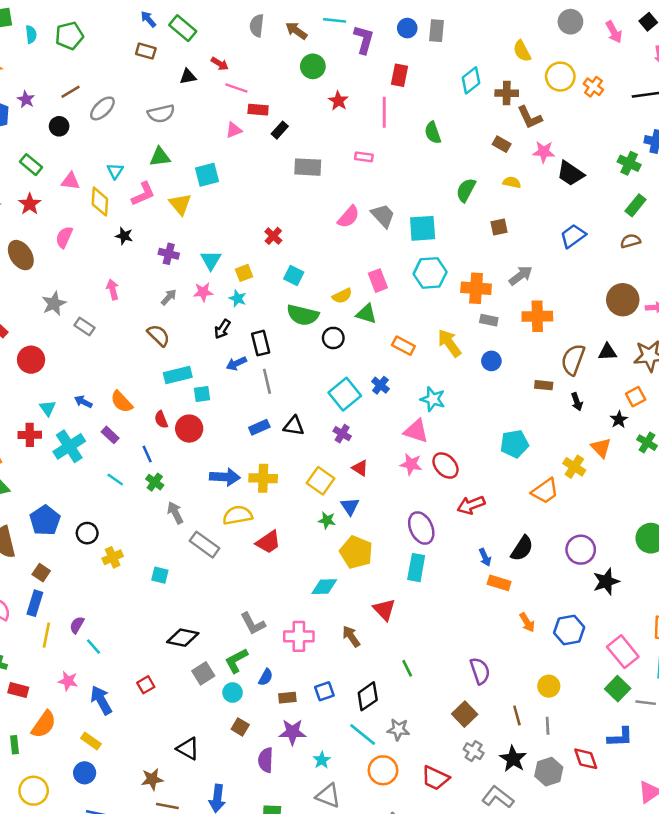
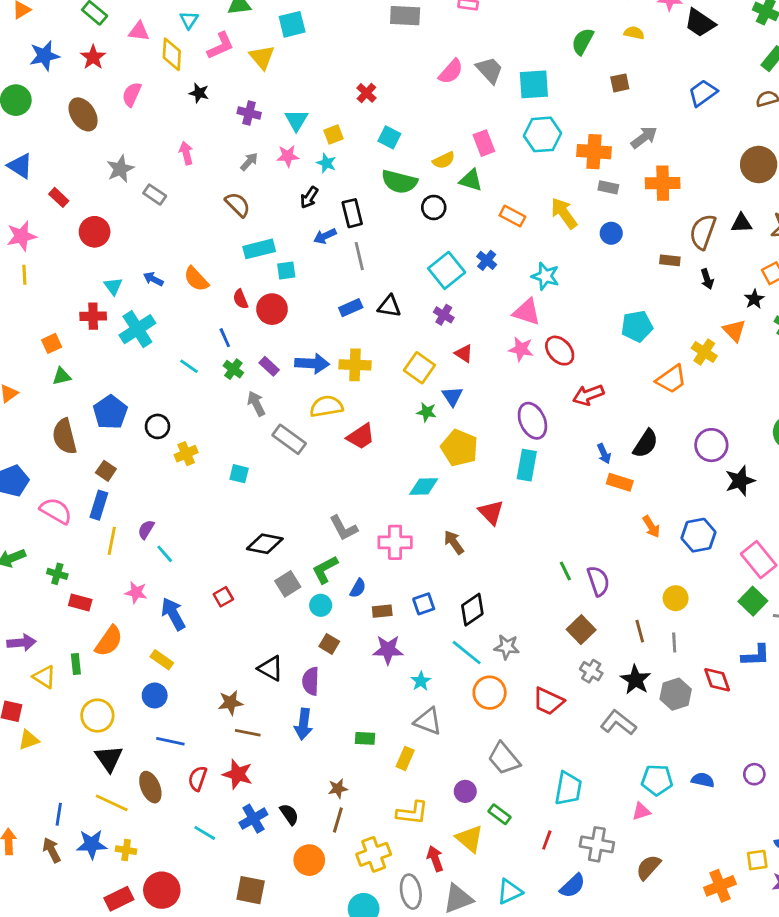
purple rectangle: (110, 435) -> (269, 366), moved
green line: (407, 668) -> (565, 571), moved
purple semicircle: (266, 760) -> (311, 681), moved

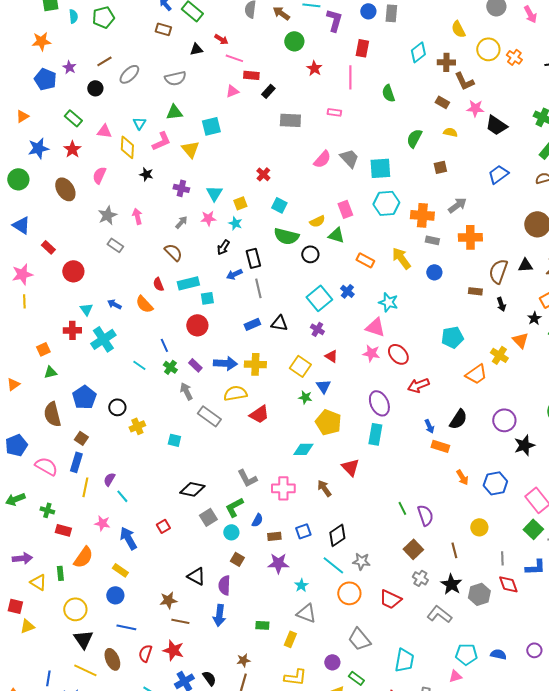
gray star: (120, 169) -> (107, 215), moved
red semicircle: (241, 299) -> (158, 284), moved
gray line: (674, 643) -> (502, 558), moved

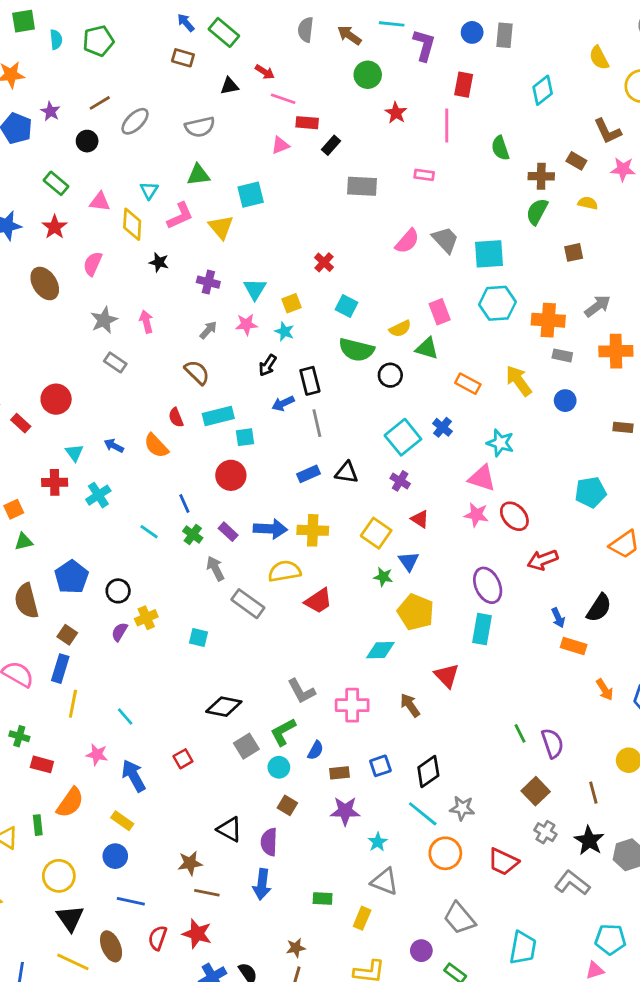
brown cross: (446, 62) -> (541, 176), moved
red rectangle: (48, 247) -> (21, 423), moved
cyan cross: (103, 339) -> (98, 495), size x0.7
purple semicircle: (109, 479) -> (119, 632), moved

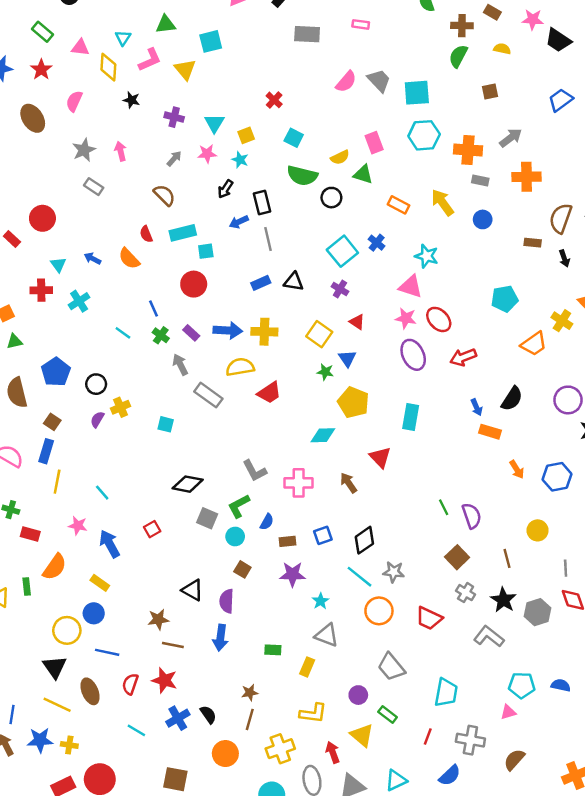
purple ellipse: (488, 585) -> (413, 355), moved
gray square: (246, 746) -> (207, 518), turned -35
yellow circle: (59, 876) -> (67, 630), moved

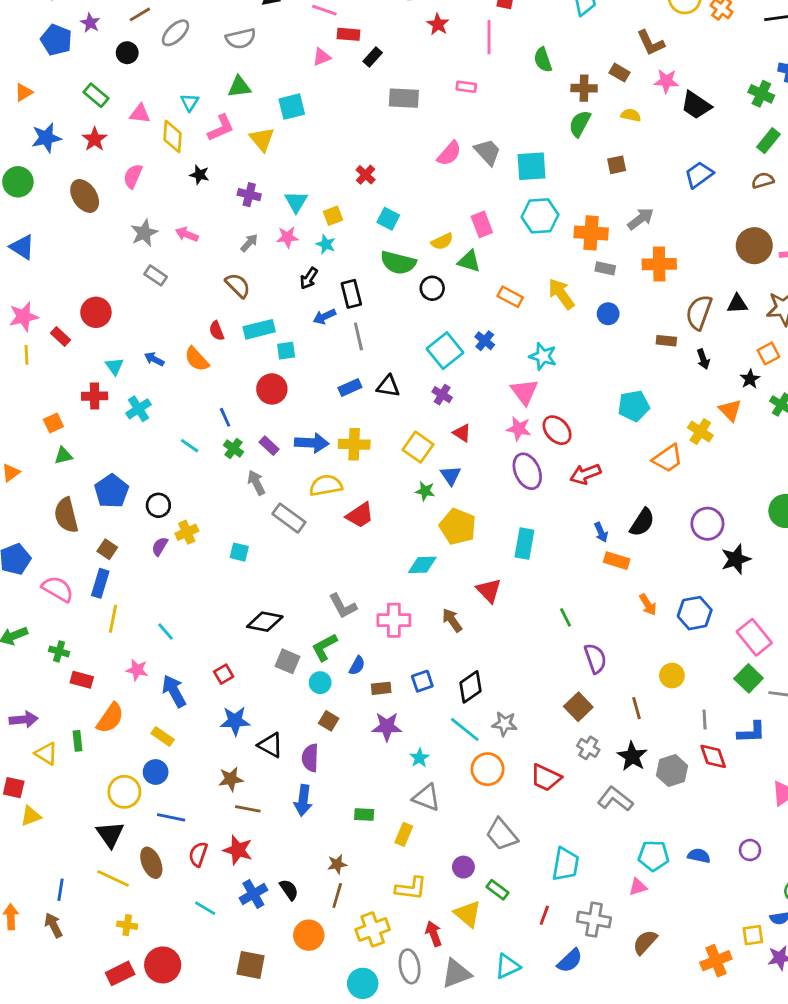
pink arrow: (121, 151) -> (187, 234), turned -54
pink triangle: (411, 287) -> (524, 392), turned 35
green line: (444, 507) -> (566, 617), moved
blue star: (40, 740) -> (235, 721), moved

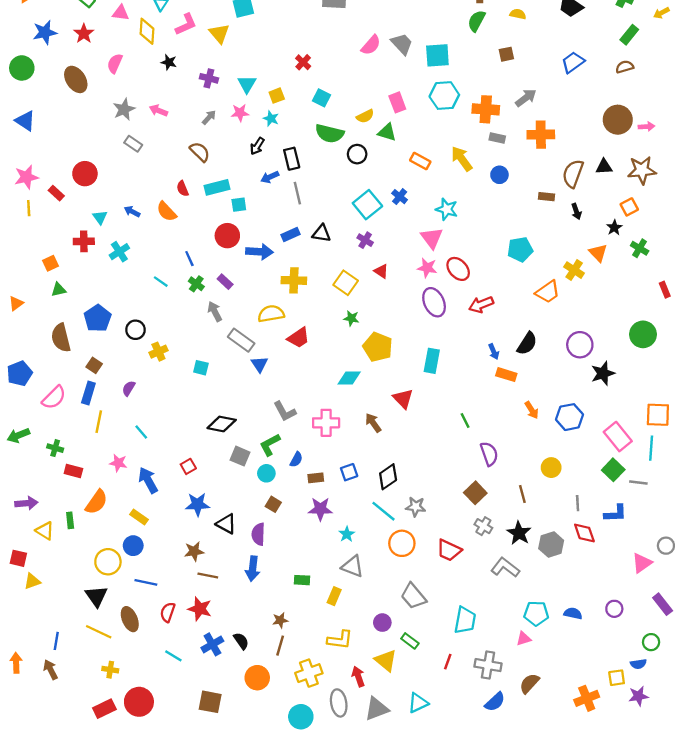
blue arrow: (312, 443) -> (259, 252), moved
blue triangle: (451, 475) -> (259, 364), moved
purple semicircle: (160, 546) -> (129, 388), moved
pink semicircle: (58, 589) -> (54, 398), turned 105
blue semicircle: (570, 961) -> (495, 702), moved

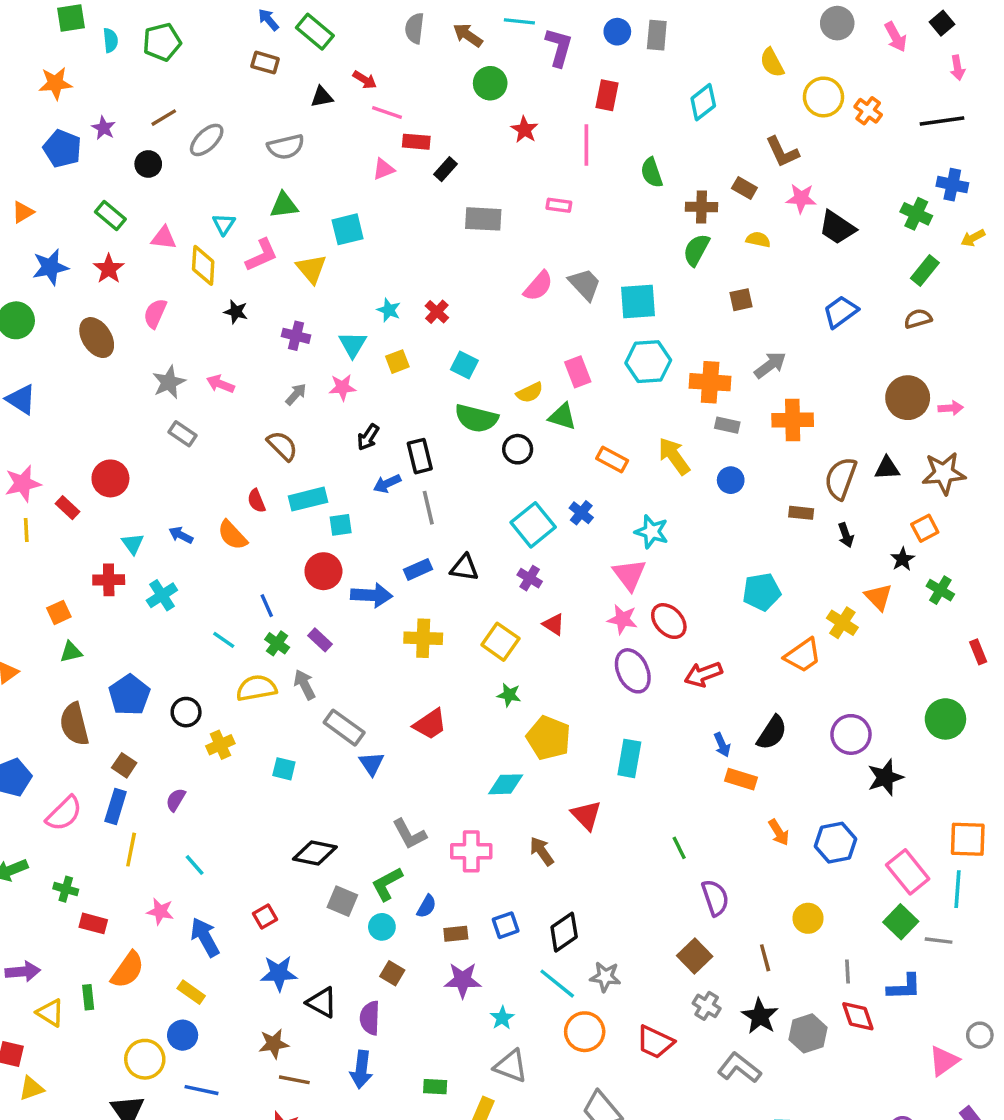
cyan star: (271, 119) -> (389, 310), moved
yellow semicircle: (271, 314) -> (256, 688), moved

